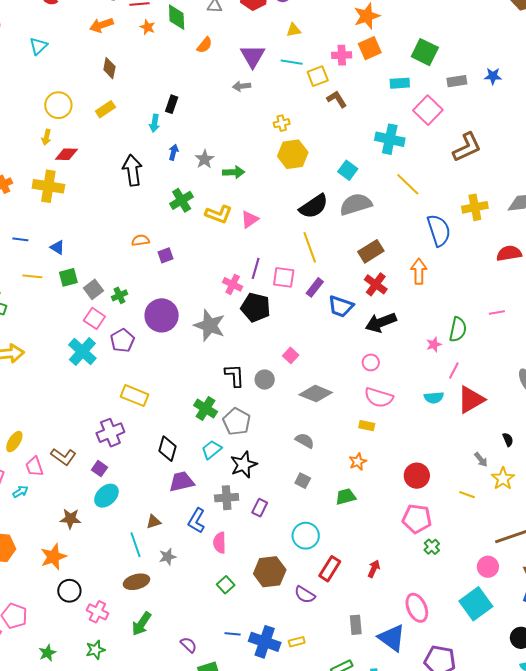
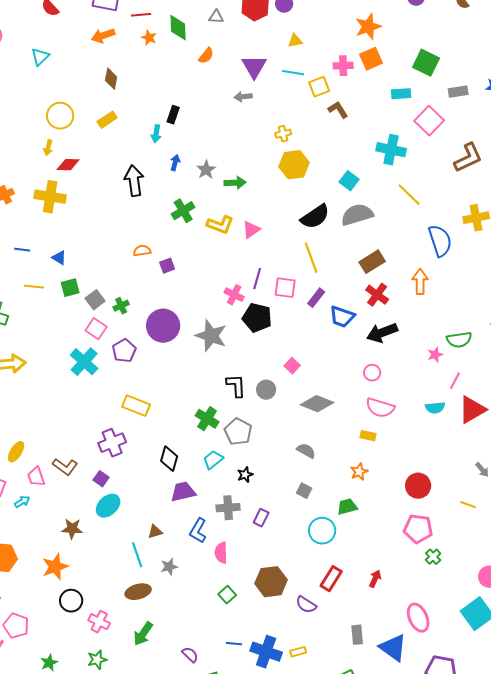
green semicircle: (458, 329) -> (459, 340), turned 70
black star: (244, 465) -> (245, 475), size x0.6
cyan circle: (306, 536) -> (322, 531), moved

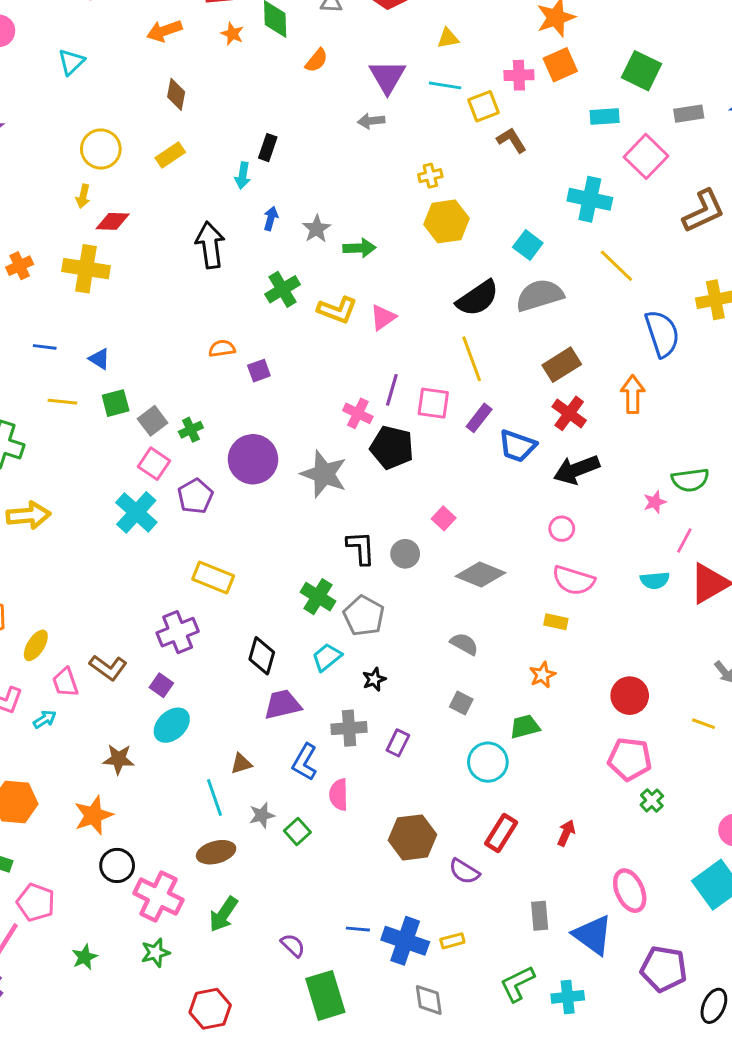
green square: (227, 595) -> (297, 832), moved
pink cross: (99, 622) -> (158, 897), size x1.5

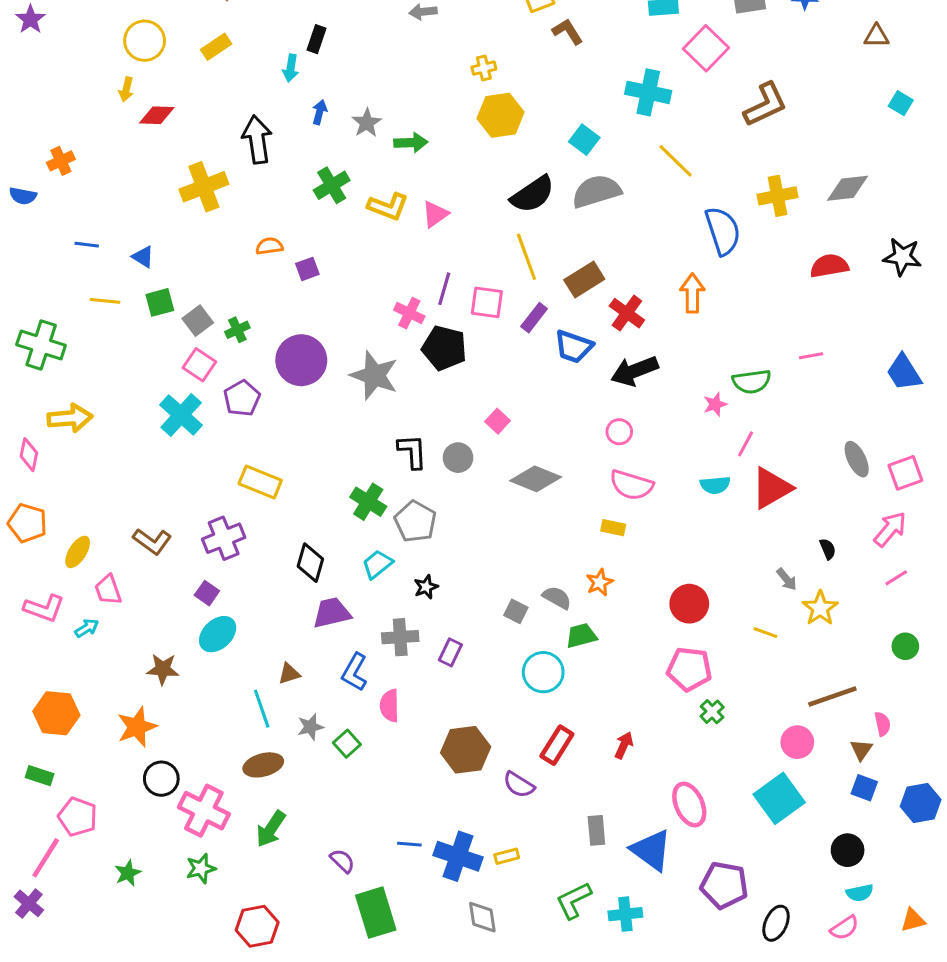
yellow cross: (86, 269) -> (204, 187), moved, turned -30
brown rectangle: (562, 365) -> (584, 280), moved
gray semicircle: (464, 644) -> (557, 598), moved
brown L-shape: (108, 668) -> (152, 541), moved

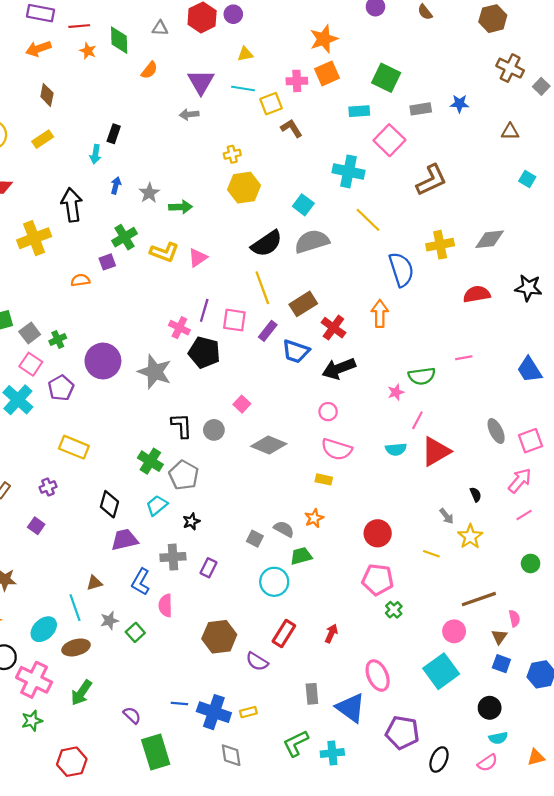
purple square: (307, 269) -> (107, 262), moved
purple cross: (224, 538) -> (48, 487), size x0.6
cyan ellipse: (218, 634) -> (44, 629), moved

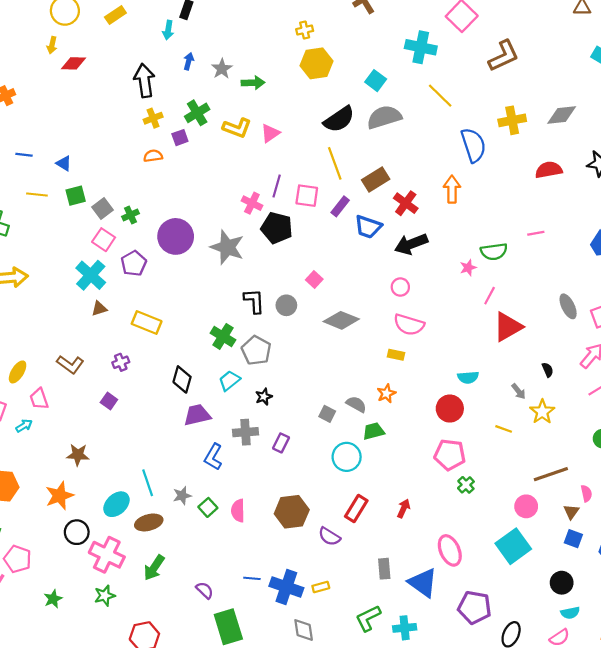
yellow cross: (34, 238) -> (153, 118), moved, size x0.6
cyan semicircle: (396, 449) -> (468, 377), moved
brown triangle: (94, 583) -> (99, 309), moved
pink semicircle: (165, 605) -> (238, 511), moved

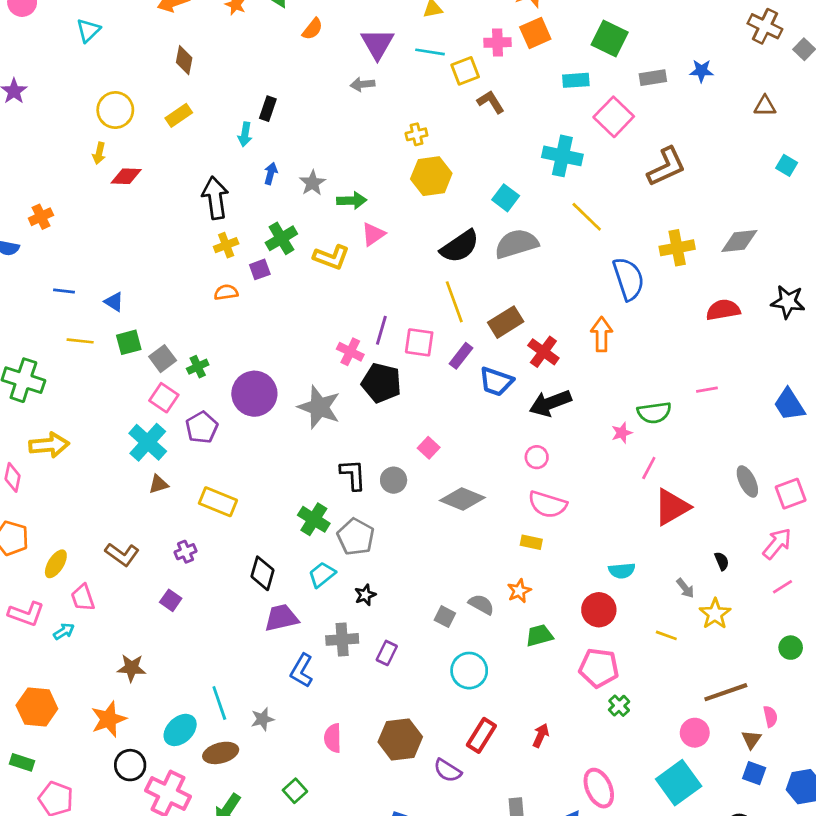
pink triangle: (270, 133) -> (373, 234), moved
green trapezoid: (373, 431) -> (539, 635), moved
green square: (208, 507) -> (295, 791), moved

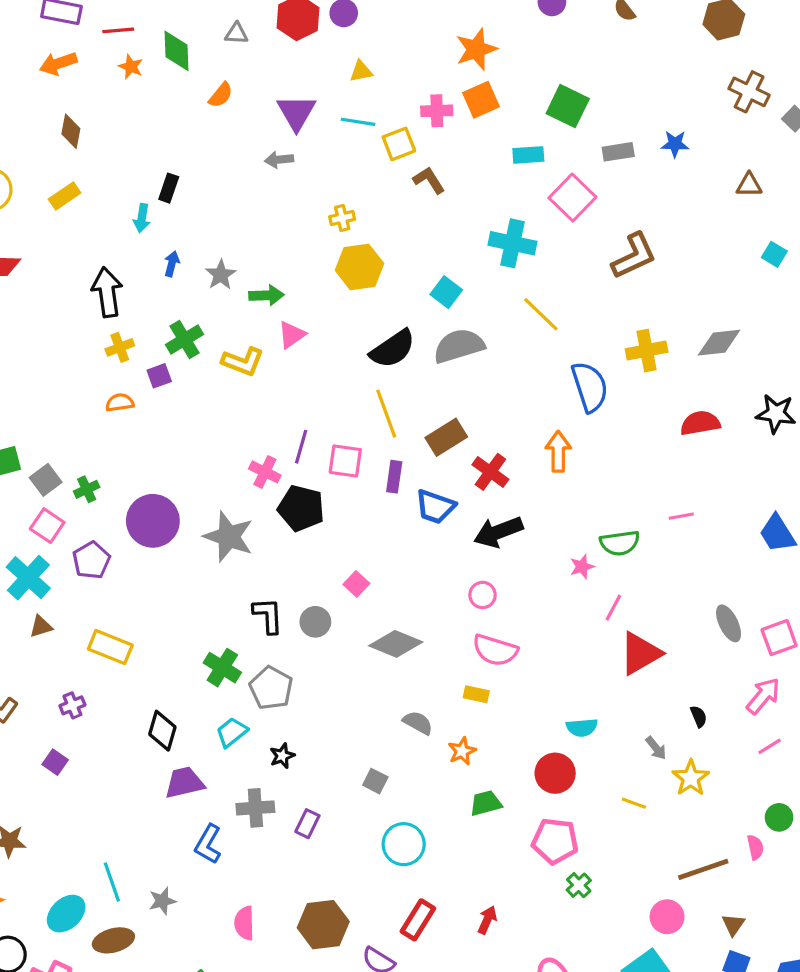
purple rectangle: (461, 356) -> (394, 477), turned -30
gray semicircle: (481, 604) -> (418, 723), moved
pink semicircle: (770, 716) -> (755, 847), moved

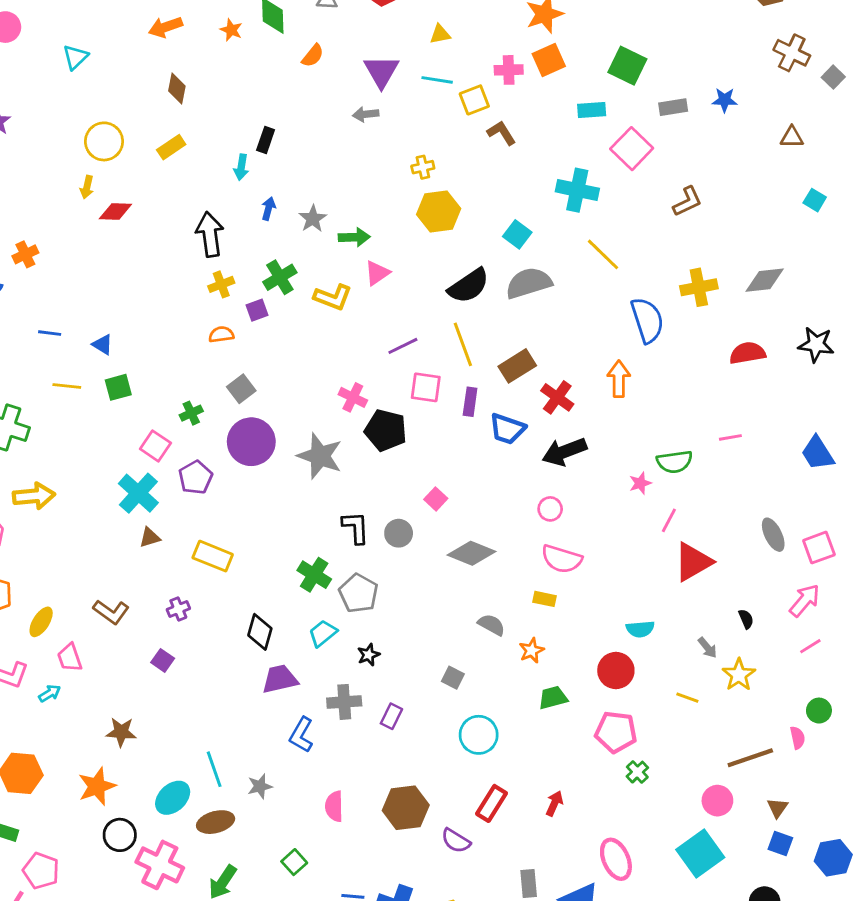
brown L-shape: (634, 256) -> (687, 201), size x0.7
purple line: (301, 447) -> (403, 346), moved, turned 48
gray square: (46, 480) -> (241, 389), moved

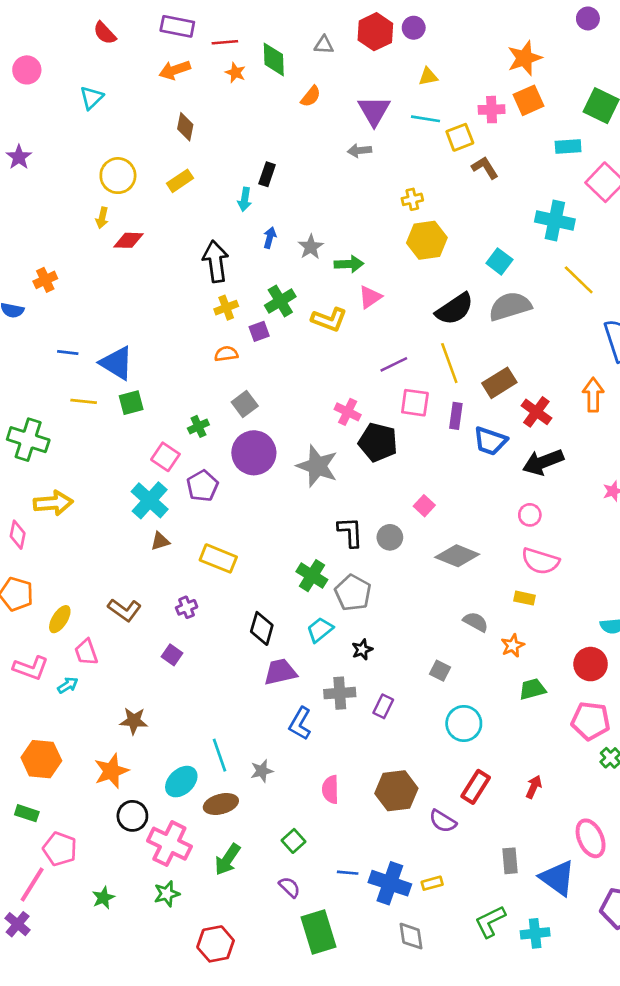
blue triangle: (103, 344) -> (117, 363), size x1.8

